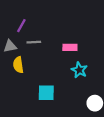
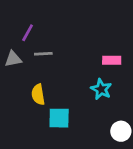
pink rectangle: (70, 47) -> (112, 60), moved
yellow semicircle: (18, 65) -> (38, 94), moved

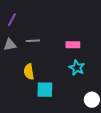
purple line: (28, 33) -> (12, 20), moved
pink rectangle: (112, 60) -> (73, 45), moved

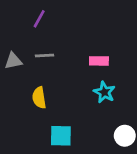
purple line: (12, 20) -> (39, 19), moved
cyan square: (45, 90) -> (61, 136), moved

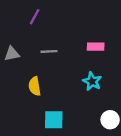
gray line: (45, 55) -> (49, 51), moved
pink rectangle: (99, 61) -> (96, 47), moved

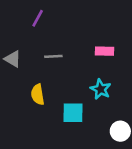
gray triangle: (12, 54) -> (13, 59), turned 42
cyan square: (54, 120) -> (73, 113), moved

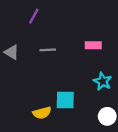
cyan star: (101, 89) -> (103, 81), moved
yellow semicircle: (38, 94) -> (42, 113), moved, turned -96

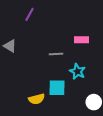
gray line: (48, 50) -> (56, 54), moved
cyan star: (103, 81) -> (77, 71), moved

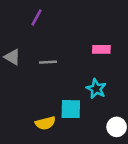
gray line: (56, 54) -> (48, 62), moved

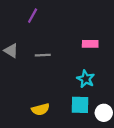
cyan square: (71, 109) -> (80, 105), moved

